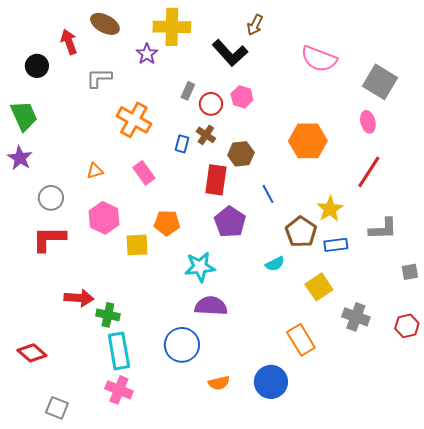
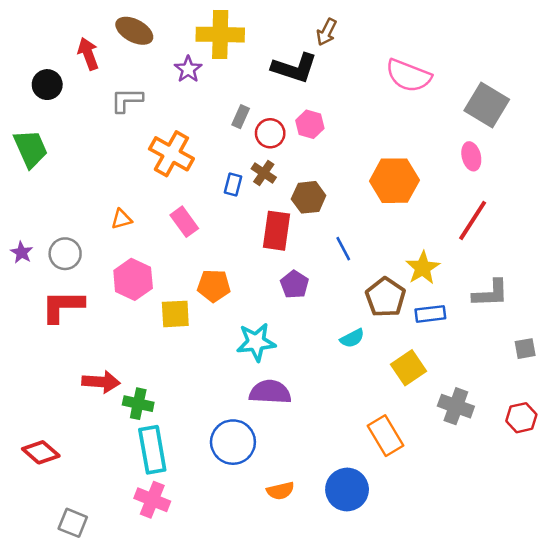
black L-shape: (230, 53) -> (294, 68), turned -30
purple star: (20, 158) -> (22, 252), moved, size x0.7
purple pentagon: (230, 222) -> (294, 284), size x0.7

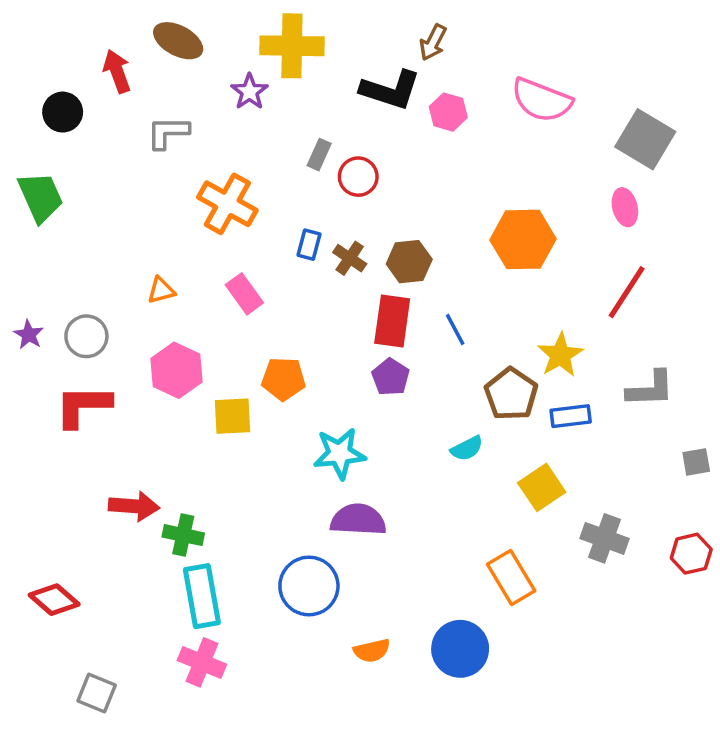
pink hexagon: (310, 124) -> (448, 112), moved
brown cross: (264, 173) -> (350, 258), moved
red rectangle: (277, 231) -> (392, 321), moved

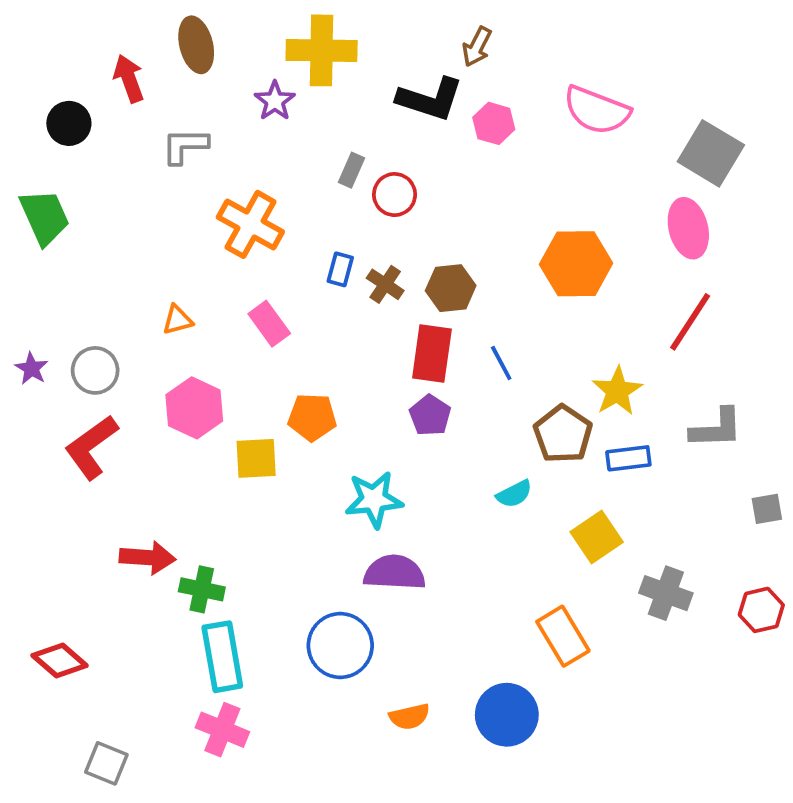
brown ellipse: (178, 41) -> (196, 45), turned 48
pink ellipse: (625, 207) -> (688, 228), size x1.4
red L-shape: (83, 406) -> (91, 447), turned -36

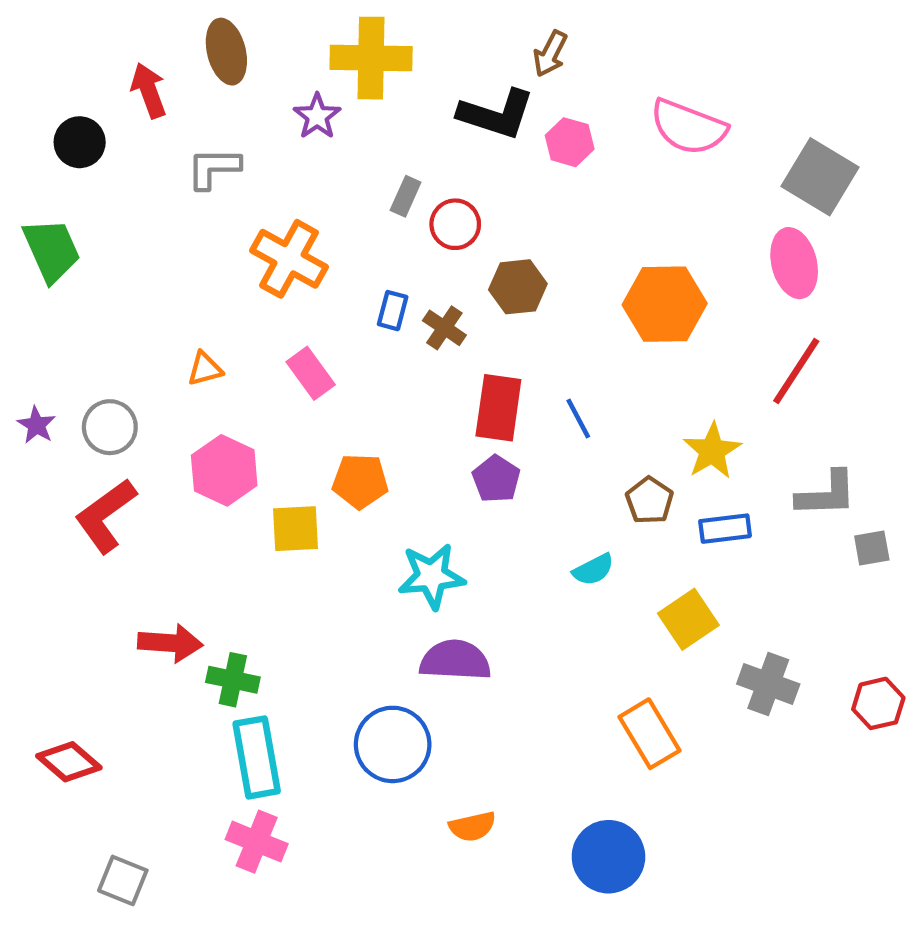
brown hexagon: (451, 288) -> (518, 287), moved
brown pentagon: (563, 434) -> (649, 501), size x0.7
gray square: (767, 509) -> (872, 548), moved
blue circle: (507, 715) -> (608, 857), moved

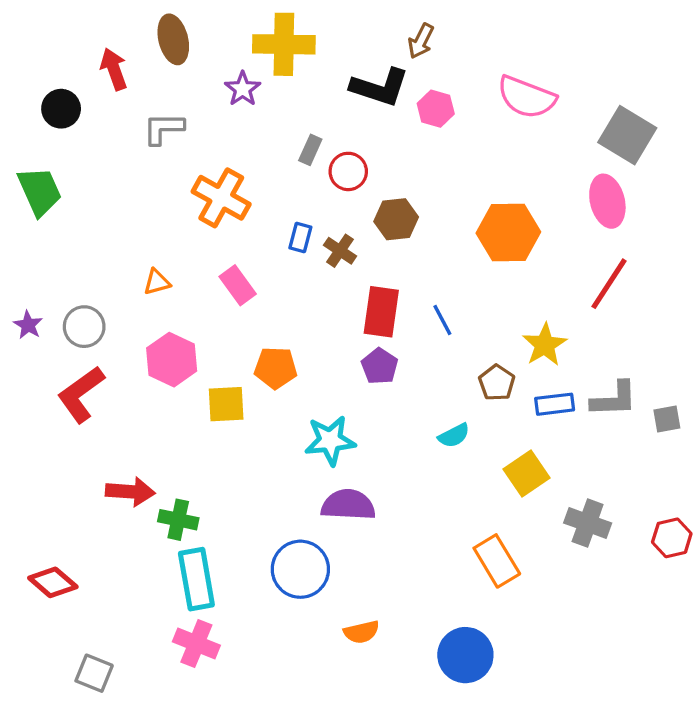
gray L-shape: (826, 494) -> (614, 399), moved

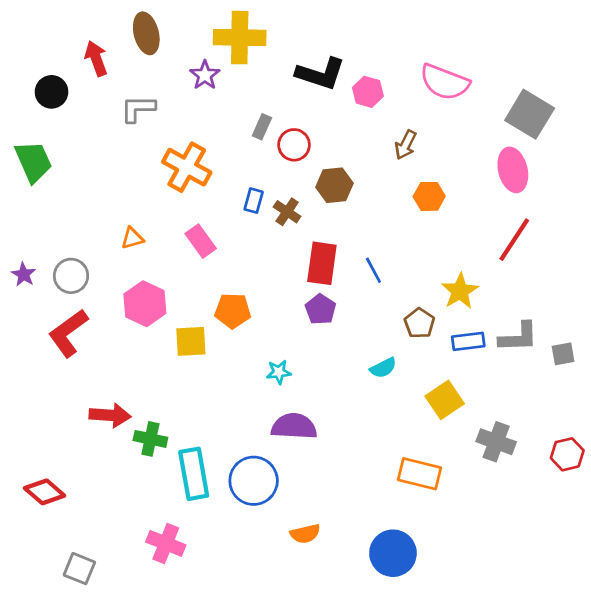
brown arrow: (421, 41) -> (406, 145), moved
orange hexagon: (508, 232) -> (429, 196), size x0.6
cyan star: (330, 440) -> (279, 372), size x0.6
orange rectangle: (497, 561) -> (419, 474), turned -45
cyan rectangle: (196, 579) -> (194, 474), moved

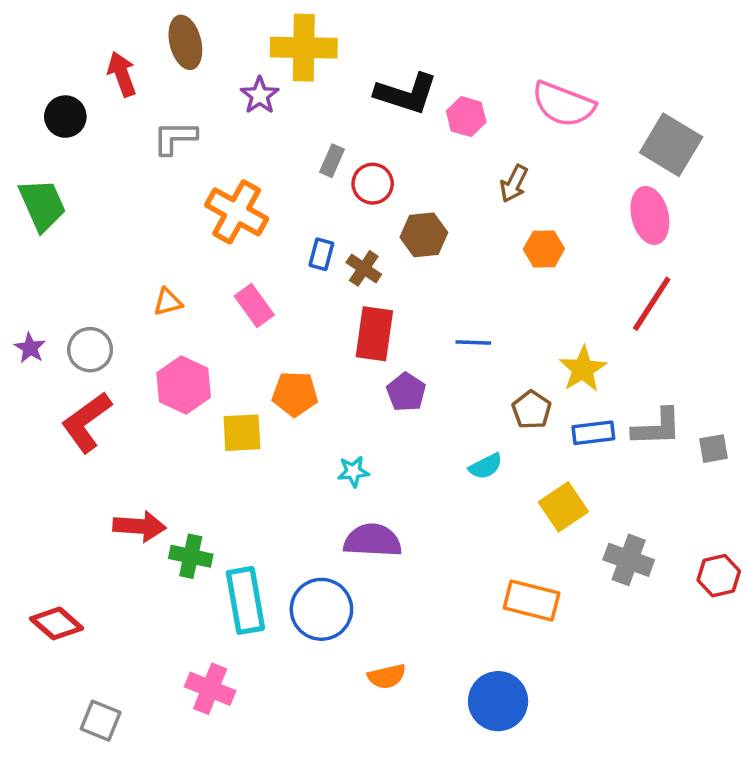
red rectangle: (322, 263) -> (374, 334), moved
blue line: (373, 270) -> (473, 343), turned -60

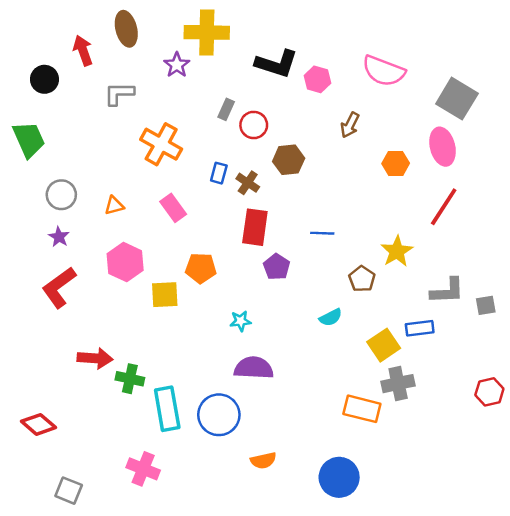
orange hexagon: (544, 249) -> (396, 163), moved
purple star: (30, 348) -> (59, 237), moved
gray circle: (90, 350) -> (61, 195), moved
blue rectangle: (593, 433) -> (420, 328), moved
gray cross: (629, 560) -> (398, 384), moved, turned -32

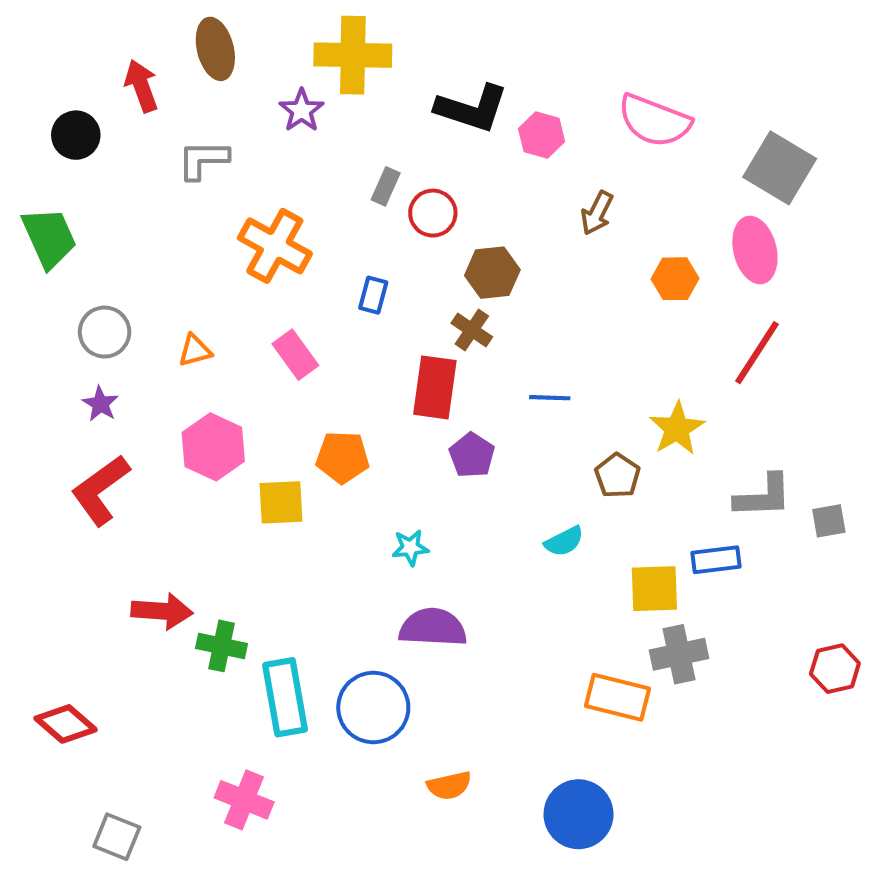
brown cross: (248, 183) -> (472, 330), moved
yellow square: (384, 345) -> (654, 589), turned 32

